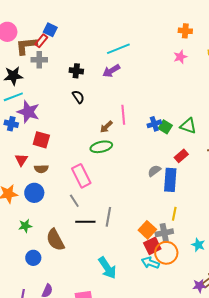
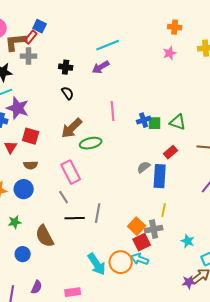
brown arrow: (106, 127) -> (72, 128), moved, size x1.6
green square: (165, 127) -> (155, 123), turned -32
red triangle: (21, 160) -> (11, 147), moved
orange circle: (166, 253) -> (121, 262), moved

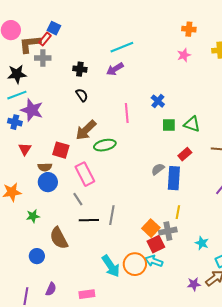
blue cross: (144, 120) -> (158, 101), moved, turned -32
red square: (31, 136) -> (61, 150), moved
blue circle: (24, 189) -> (48, 182), moved
green star: (15, 222) -> (33, 216), moved
purple star: (189, 282) -> (194, 284), moved

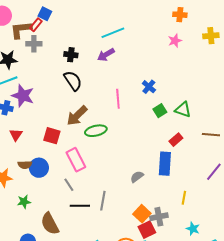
black semicircle: (82, 95) -> (73, 81), size x1.5
green square: (169, 125) -> (160, 111), turned -32
brown semicircle: (45, 167) -> (25, 165), moved
gray semicircle: (158, 169) -> (137, 177), moved
yellow line: (178, 212) -> (184, 198), moved

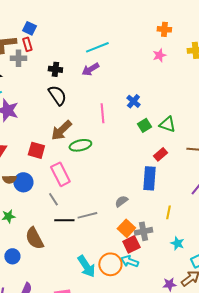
red rectangle: (36, 25) -> (27, 44), moved, turned -56
gray semicircle: (137, 177) -> (121, 201), moved
gray line: (103, 201) -> (87, 215), turned 66

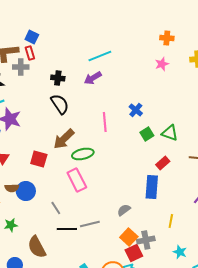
pink rectangle: (60, 174) -> (77, 180), moved

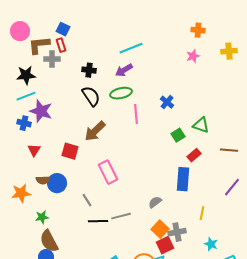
green square: (147, 134) -> (178, 135), moved
green ellipse: (83, 154) -> (121, 93), moved
brown semicircle: (37, 247) -> (49, 241), moved

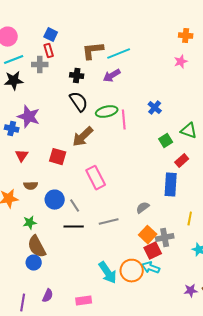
brown L-shape: (39, 45) -> (93, 51), moved
green ellipse: (121, 93) -> (107, 112), moved
cyan line: (26, 96) -> (14, 60), moved
blue circle: (57, 183) -> (55, 200), moved
black line: (98, 221) -> (74, 227), moved

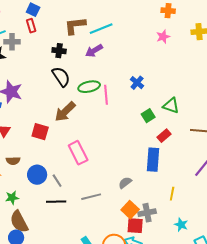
gray cross: (40, 65) -> (12, 42), moved
red square: (153, 251) -> (135, 226), turned 30

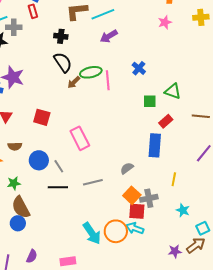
purple arrow: (94, 51) -> (109, 36), moved
brown arrow: (65, 112) -> (74, 82), moved, size x0.6
green square: (148, 116) -> (150, 101), turned 32

